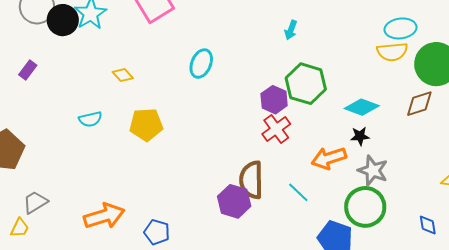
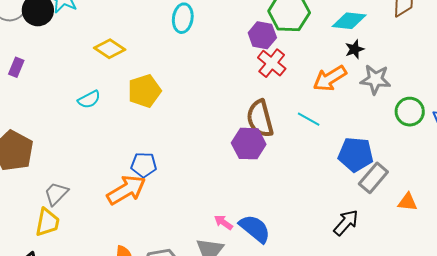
yellow diamond: (123, 75) -> (110, 49), size x1.4
green circle: (365, 207) -> (410, 112), moved, size x0.7
yellow trapezoid: (20, 228) -> (47, 222), size x1.4
blue pentagon: (157, 232) -> (144, 165), moved

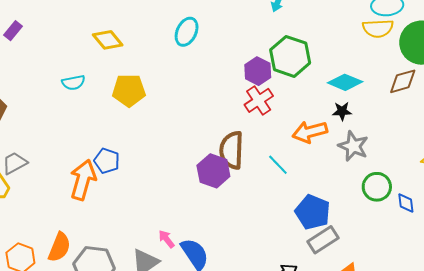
orange arrow: (126, 190) -> (83, 180), turned -60

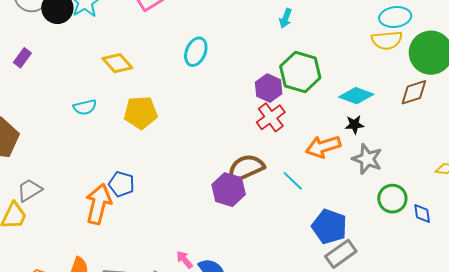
brown semicircle: (232, 150) -> (246, 168), turned 66

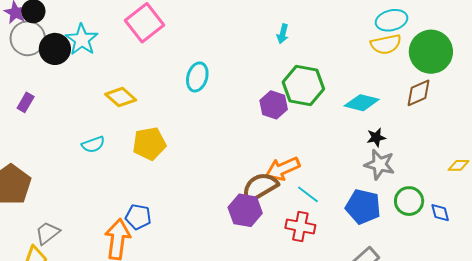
red cross: (271, 117) -> (300, 227), moved, turned -36
black star: (354, 125) -> (376, 137), moved
orange arrow: (323, 147) -> (283, 169), moved
blue pentagon: (329, 227) -> (363, 207), moved

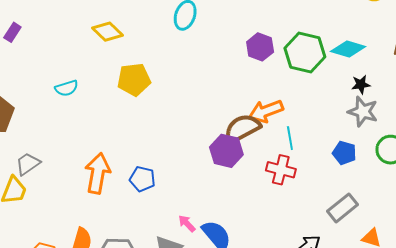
green hexagon: (303, 85) -> (305, 52), moved
cyan semicircle: (93, 144) -> (67, 88), moved
cyan line: (308, 194) -> (290, 138), turned 40
blue pentagon: (363, 207) -> (344, 153), size x0.7
blue pentagon: (138, 217) -> (142, 179), moved

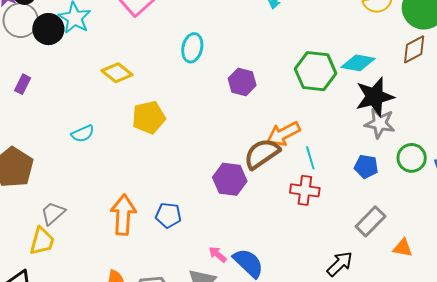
purple hexagon: (260, 47) -> (242, 82), moved
black star: (361, 84) -> (375, 97), size x2.0
purple hexagon: (226, 151) -> (230, 179), moved

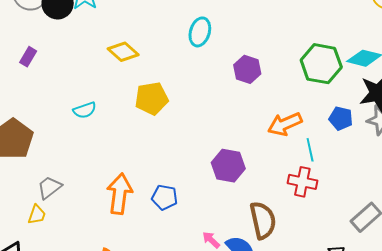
brown semicircle: (262, 154) -> (263, 220), moved, turned 108
blue pentagon: (366, 167) -> (341, 118), moved
yellow trapezoid: (42, 241) -> (37, 215), size x0.7

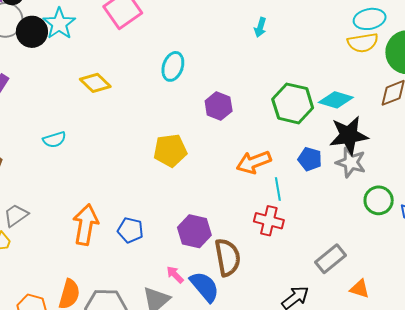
yellow pentagon: (152, 98) -> (170, 150), moved
purple hexagon: (228, 166) -> (194, 231), moved

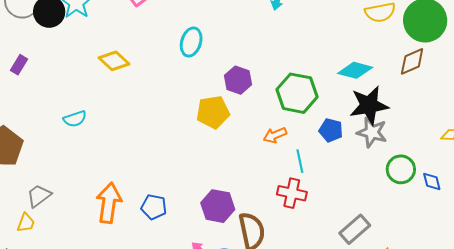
green hexagon: (293, 103) -> (297, 93), moved
yellow pentagon: (170, 150) -> (213, 112), moved
orange arrow: (254, 162) -> (275, 135), size x0.7

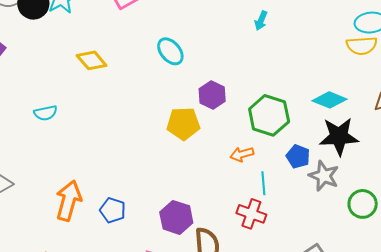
cyan ellipse: (191, 42) -> (170, 51), turned -64
gray star: (372, 132) -> (324, 176), moved

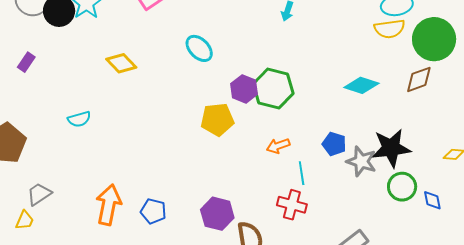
green hexagon: (269, 115) -> (273, 89), moved
black star: (339, 136) -> (391, 148), moved

